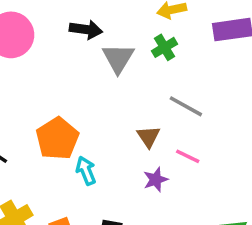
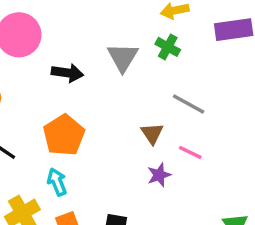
black arrow: (86, 30) -> (67, 73), moved
green cross: (165, 47) -> (168, 47), turned -30
cyan arrow: (86, 171) -> (57, 182), moved

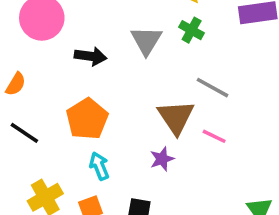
brown triangle: (152, 133) -> (176, 117), size x1.6
purple star: (159, 175) -> (162, 159), moved
cyan arrow: (57, 182) -> (99, 166), moved

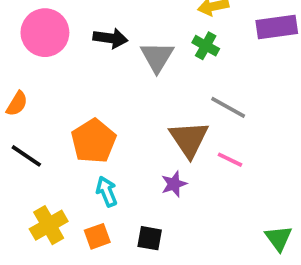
black arrow: (91, 56) -> (110, 38), moved

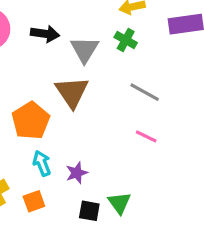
brown triangle: (189, 139) -> (72, 92), moved
purple star: (174, 184) -> (77, 173), moved
black square: (150, 238) -> (89, 211), moved
green triangle: (279, 238) -> (119, 203), moved

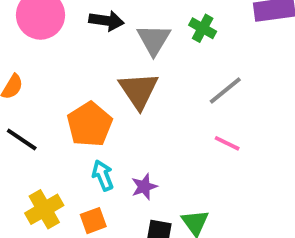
gray line: (145, 92) -> (225, 90), turned -68

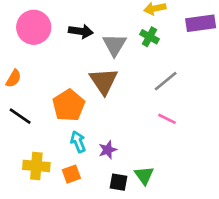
yellow cross: (44, 209) -> (36, 166), turned 35

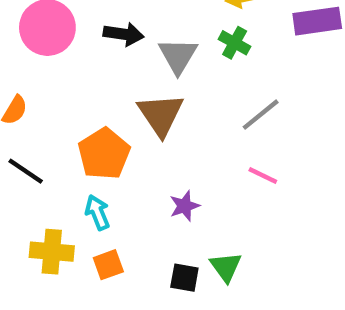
cyan arrow: (78, 142) -> (97, 212), moved
purple star: (108, 150) -> (184, 206), moved

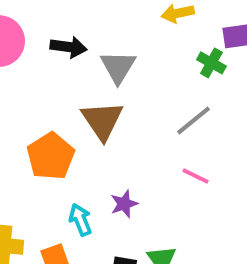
green cross: (235, 43) -> (211, 63), moved
cyan arrow: (97, 212) -> (80, 220), moved

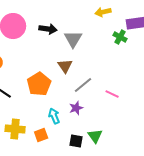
brown triangle: (102, 120) -> (65, 66), size x0.7
gray line: (194, 120) -> (83, 85), moved

